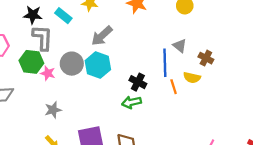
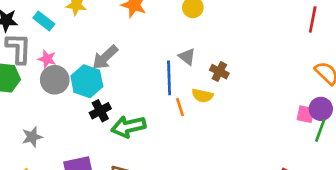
gray arrow: (102, 36) -> (105, 57), moved
pink star: (48, 73) -> (47, 59), moved
black cross: (138, 82) -> (100, 111), moved, turned 35
green arrow: (131, 102) -> (128, 127), size x1.4

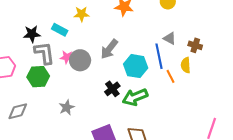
gray circle: (55, 80) -> (80, 60), moved
cyan hexagon: (87, 81) -> (136, 66), moved
yellow semicircle: (202, 96) -> (186, 65), turned 84
gray star: (32, 137) -> (67, 107), moved

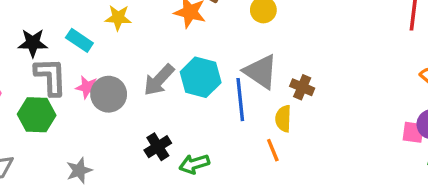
gray triangle: (170, 38) -> (261, 72), size x1.6
cyan hexagon: (136, 66) -> (201, 77), moved
orange line: (171, 76) -> (273, 150), moved
green arrow: (135, 97) -> (194, 164), size x0.7

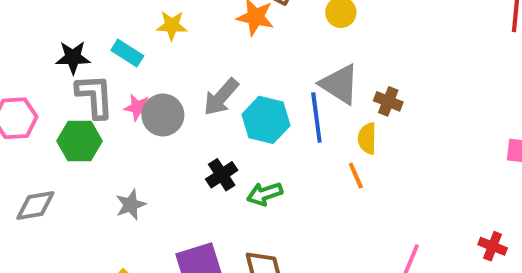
cyan hexagon: (201, 77) -> (266, 120), moved

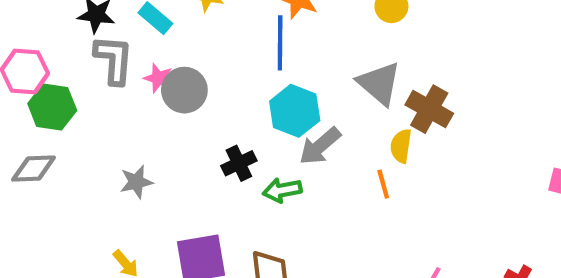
gray arrow: (221, 97) -> (320, 146), moved
brown cross: (388, 101) -> (429, 109), size x1.5
blue line: (316, 118) -> (280, 43), moved
green hexagon: (80, 141) -> (52, 107), moved

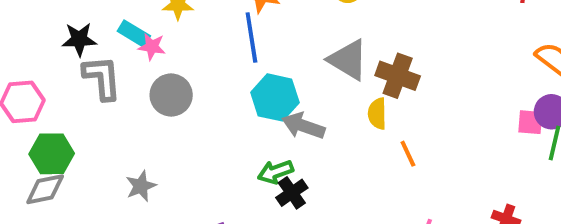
pink star: (158, 78) -> (152, 47), moved
green hexagon: (52, 107) -> (52, 154), moved
gray arrow: (320, 146) -> (303, 126), turned 69
black cross: (239, 163) -> (292, 193), moved
orange line: (383, 184) -> (408, 154), moved

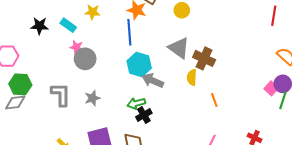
pink star: (152, 47) -> (76, 47), moved
gray L-shape: (102, 78) -> (61, 95), moved
pink square: (530, 122) -> (271, 88), turned 32
orange line: (408, 154) -> (214, 100), moved
gray star: (141, 186) -> (92, 98), moved

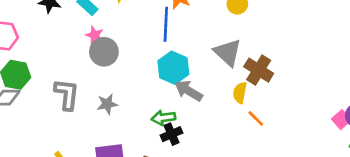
orange line: (214, 100) -> (256, 119), moved, turned -32

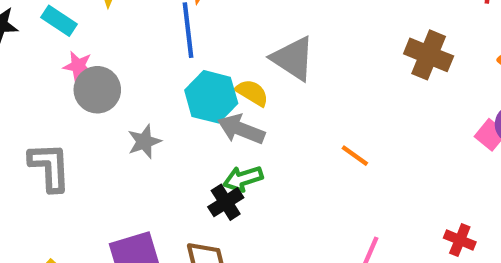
brown cross: (259, 70) -> (429, 55), moved
yellow semicircle: (240, 93) -> (252, 93), moved, turned 120
gray star: (107, 104) -> (144, 142), moved
green arrow: (163, 118) -> (243, 179), moved

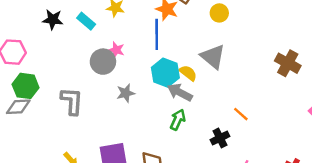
pink star: (78, 66) -> (116, 50), moved
green arrow: (243, 179) -> (178, 120), turned 126
black cross: (226, 202) -> (220, 138), moved

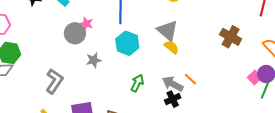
yellow semicircle: (188, 73) -> (171, 47), moved
gray arrow: (180, 92) -> (173, 84), moved
gray L-shape: (72, 101) -> (54, 81), moved, turned 30

